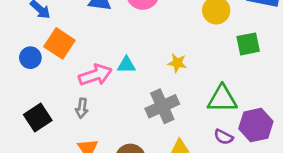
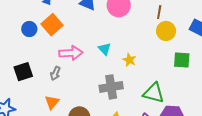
cyan triangle: (126, 65) -> (105, 49), moved, turned 32

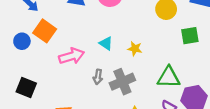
black square: (23, 72) -> (26, 87), turned -36
gray arrow: (55, 73) -> (98, 77), moved

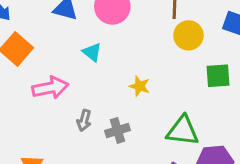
cyan triangle: (106, 43) -> (92, 52), moved
gray cross: (122, 82) -> (118, 130), size x0.7

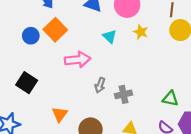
yellow star: (139, 86) -> (141, 32), moved
green triangle: (183, 131) -> (170, 99), size x0.7

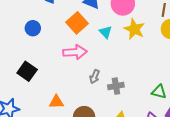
orange square: (55, 30) -> (77, 23), moved
yellow star: (141, 32) -> (134, 29), size x1.5
orange triangle: (60, 114) -> (56, 102), turned 49

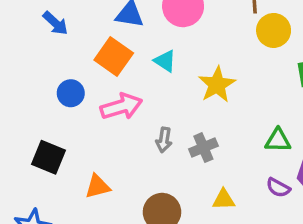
blue circle: (33, 28) -> (71, 93), moved
yellow star: (134, 29) -> (217, 85), moved, turned 30
orange triangle: (56, 102) -> (98, 186), moved

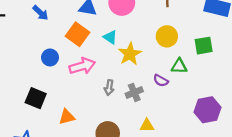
yellow circle: (274, 30) -> (167, 36), moved
yellow star: (217, 85) -> (130, 54), moved
green triangle: (278, 140) -> (179, 66), moved
purple semicircle: (278, 188) -> (161, 81), moved

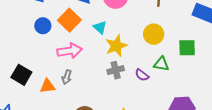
blue circle: (50, 57) -> (43, 26), moved
gray arrow: (109, 88) -> (67, 77), moved
gray cross: (134, 92) -> (116, 70), moved
orange triangle: (67, 117) -> (47, 86), moved

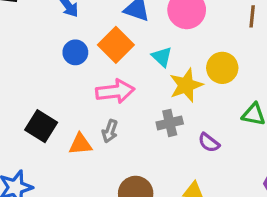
yellow circle: (154, 34) -> (222, 68), moved
gray cross: (116, 70) -> (170, 123), moved
purple semicircle: (142, 75) -> (209, 143), moved

